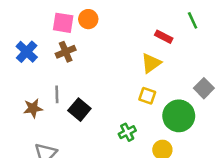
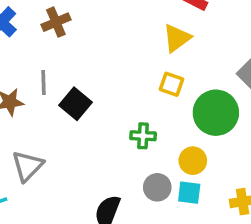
green cross: (127, 132) -> (143, 136), turned 30

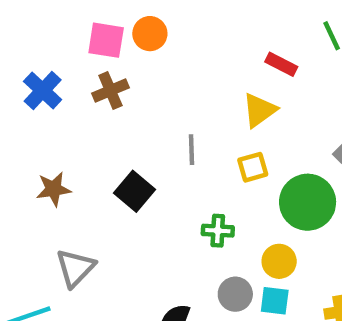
gray line: (44, 82) -> (191, 150), moved
yellow square: (171, 84) -> (253, 167), turned -35

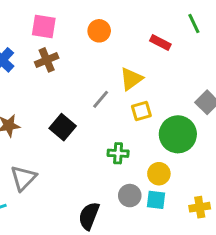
orange circle: (150, 34) -> (99, 31), moved
yellow triangle: (259, 110) -> (131, 79), moved
gray line: (191, 150) -> (101, 99), turned 42

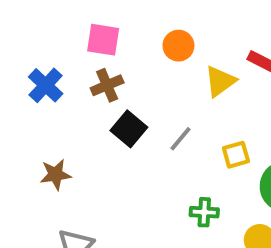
yellow triangle: (131, 79) -> (220, 81), moved
black square: (63, 127) -> (129, 129), moved

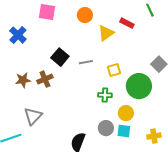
brown cross: (107, 85) -> (45, 79), moved
gray line: (180, 139) -> (86, 62), turned 40
green cross: (204, 212) -> (105, 95), moved

